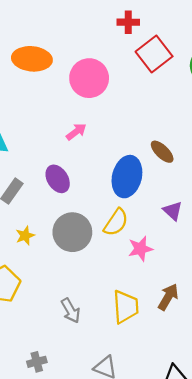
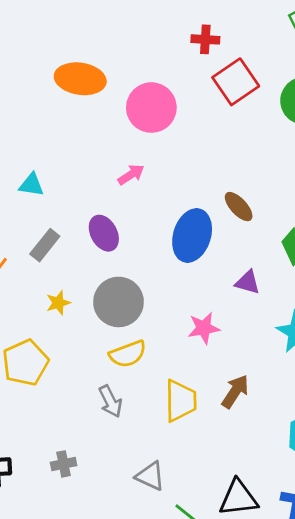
purple triangle: (173, 211) -> (248, 282), turned -30
yellow semicircle: (116, 222) -> (128, 354), moved, turned 32

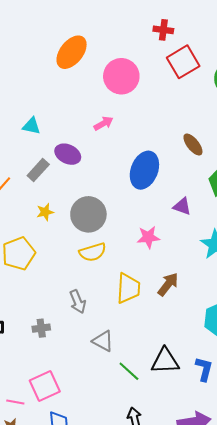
orange ellipse: (80, 79) -> (72, 52), turned -64
brown ellipse: (239, 207) -> (193, 145), moved
purple ellipse: (104, 233) -> (68, 154), moved, turned -40
gray arrow: (110, 401) -> (78, 302), moved

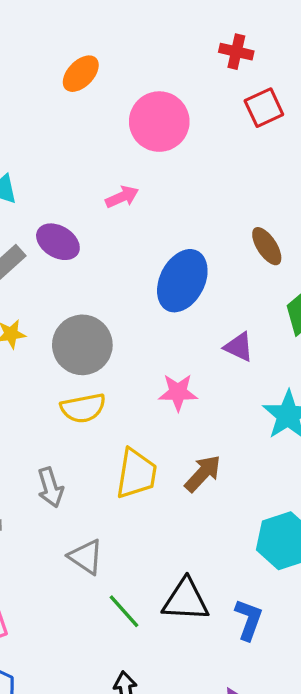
orange ellipse: (72, 52) -> (81, 74), size x0.7
red square: (183, 62) -> (264, 108), size x0.7

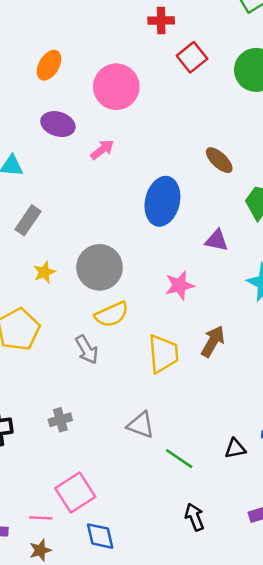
purple ellipse: (58, 242) -> (58, 124), moved
gray arrow: (50, 487) -> (87, 350), moved
black triangle: (186, 600) -> (235, 449), moved, size x0.6

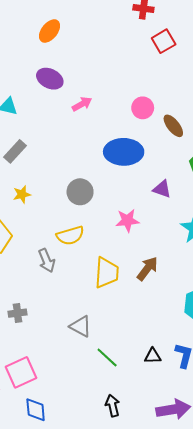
pink circle: (116, 87) -> (143, 108), moved, size x0.6
blue ellipse: (162, 201) -> (124, 152), turned 69
gray circle: (100, 267) -> (80, 192), moved, size x0.7

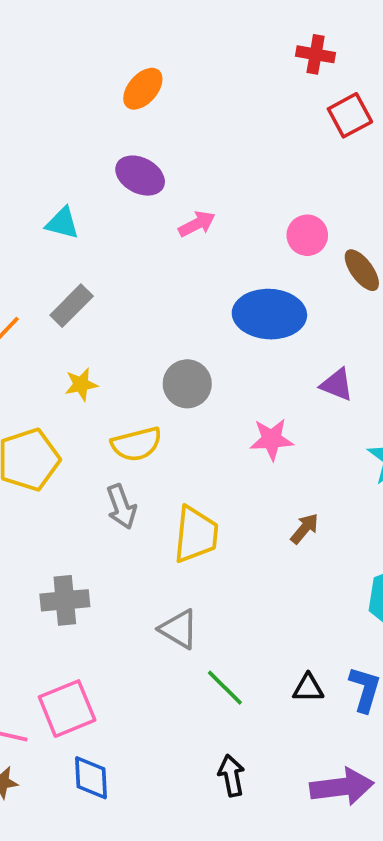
yellow semicircle: (70, 236) -> (136, 444), moved
brown arrow: (147, 269) -> (304, 529), size x0.7
yellow trapezoid: (107, 273) -> (196, 535), moved
gray cross: (18, 313) -> (65, 600), size x1.4

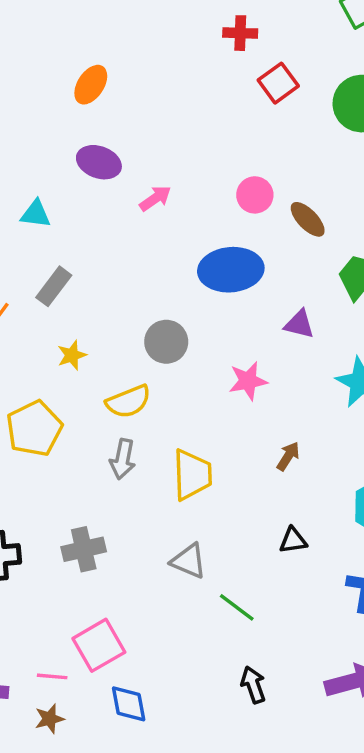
gray arrow: (121, 507) -> (123, 459), turned 39
black triangle: (308, 688) -> (293, 541), moved

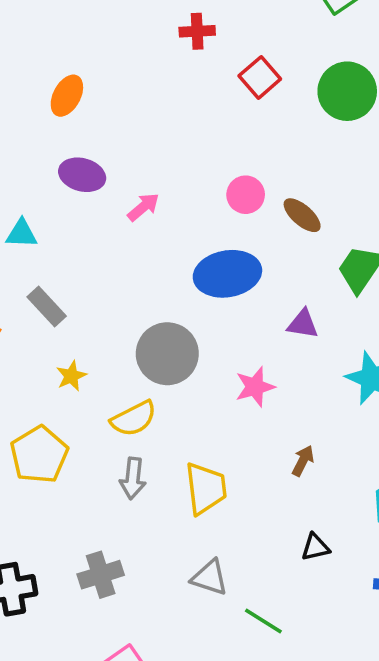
red cross: (240, 33) -> (197, 31), moved
gray rectangle: (54, 286) -> (47, 307), turned -75
gray circle: (166, 342) -> (167, 354), size x1.4

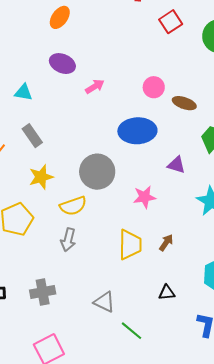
brown ellipse: (302, 215) -> (184, 103), turned -30
yellow star: (71, 376) -> (41, 177), size x1.4
yellow trapezoid: (206, 488) -> (130, 245), moved

